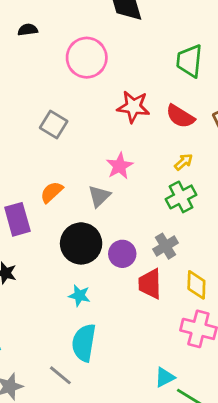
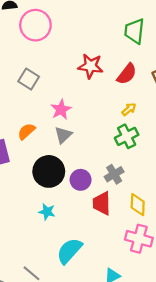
pink circle: (87, 58) -> (35, 25), moved
red semicircle: (180, 116) -> (127, 74), turned -85
pink star: (120, 166) -> (61, 109), moved
cyan semicircle: (84, 343) -> (69, 251), moved, turned 32

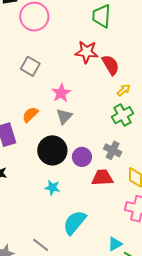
green trapezoid: (134, 31) -> (102, 16), moved
red semicircle: (127, 74) -> (111, 65), moved, turned -65
gray cross: (114, 174) -> (113, 150), turned -30
red trapezoid: (102, 203) -> (102, 178), turned 90

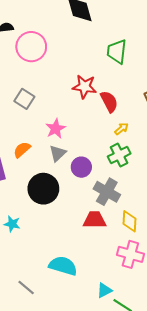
green trapezoid: (102, 16) -> (117, 52), moved
gray cross: (113, 150) -> (107, 192), size x1.4
purple circle: (82, 157) -> (81, 167), moved
cyan star: (52, 188) -> (12, 224), moved
cyan semicircle: (75, 223) -> (63, 266), turned 64

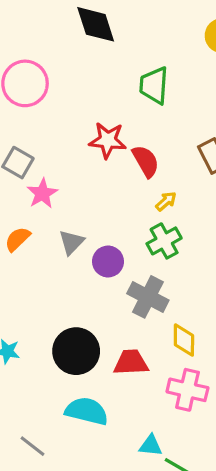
pink star: (56, 129) -> (42, 193), moved
black circle: (43, 189) -> (76, 351), moved
red trapezoid: (95, 220) -> (131, 362), moved
cyan triangle: (104, 290) -> (151, 446), turned 35

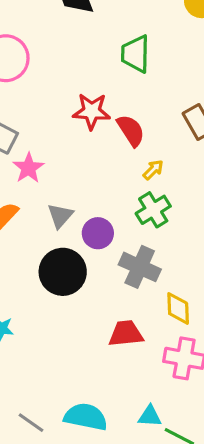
black circle: (76, 351) -> (63, 272), moved
cyan semicircle: (87, 411) -> (86, 417), moved

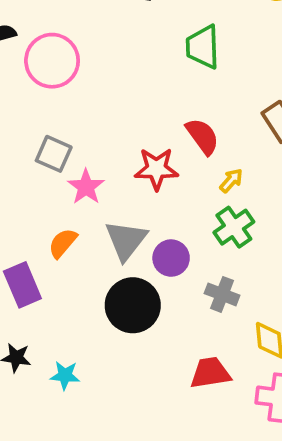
red star: (92, 111) -> (156, 169), moved
gray triangle: (60, 216) -> (126, 240), size x1.4
gray cross: (140, 267) -> (222, 294), size x0.7

